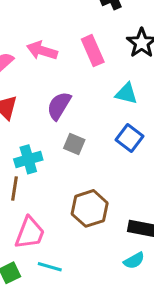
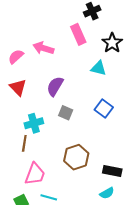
pink rectangle: (93, 51) -> (78, 34), moved
cyan triangle: (126, 94) -> (98, 68), moved

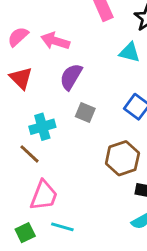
pink arrow: (43, 48) -> (55, 41), moved
brown line: (24, 143) -> (29, 154), turned -56
brown hexagon: (76, 157) -> (122, 158), moved

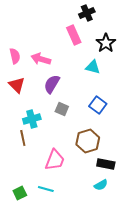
pink semicircle: (18, 37) -> (15, 56), turned 119
brown line: (29, 154) -> (23, 138), turned 35
pink trapezoid: (44, 195) -> (55, 160), moved

